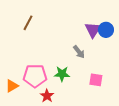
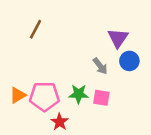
blue circle: (106, 30) -> (129, 61), moved
pink square: (96, 80) -> (101, 98), moved
orange triangle: (12, 86) -> (18, 95), moved

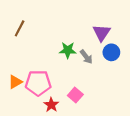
brown line: (35, 29) -> (20, 28), moved
green star: (79, 94) -> (68, 50), moved
pink square: (101, 98) -> (75, 95), moved, turned 32

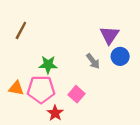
green star: (68, 50) -> (48, 65), moved
orange triangle: (15, 82) -> (16, 88), turned 40
pink square: (75, 95) -> (76, 94), moved

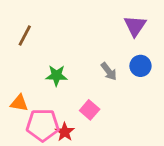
purple triangle: (109, 35) -> (135, 26), moved
pink pentagon: (41, 89) -> (43, 125), moved

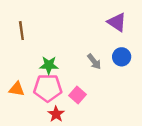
purple triangle: (135, 26) -> (117, 22), turned -30
brown line: (25, 36) -> (21, 31), turned -36
pink pentagon: (43, 125) -> (48, 88), moved

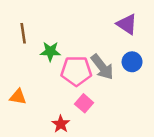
gray arrow: (94, 62) -> (102, 67), size x1.5
green star: (49, 65) -> (50, 51), moved
pink pentagon: (48, 88) -> (76, 71), moved

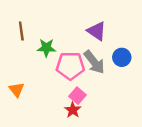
purple triangle: (127, 24) -> (97, 31), moved
orange triangle: (18, 97) -> (17, 90), turned 42
red star: (61, 124) -> (73, 110), moved

